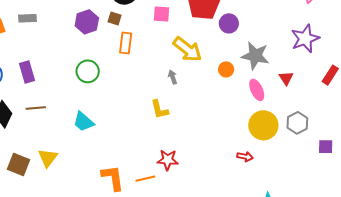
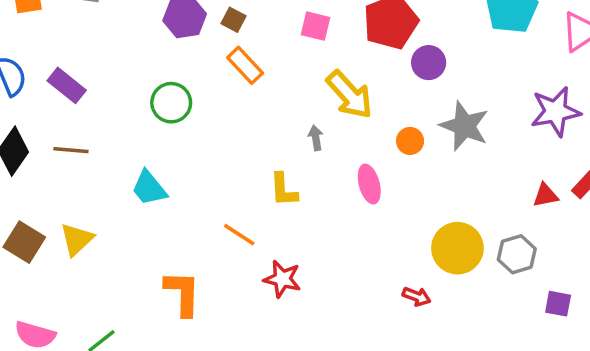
orange rectangle: (126, 43) -> (245, 65), turned -60
purple rectangle: (27, 72) -> (67, 85), turned -45
red triangle: (286, 78) -> (546, 195), moved, turned 42
pink ellipse: (257, 90) -> (369, 184), moved
orange line: (145, 179) -> (239, 235), moved, turned 36

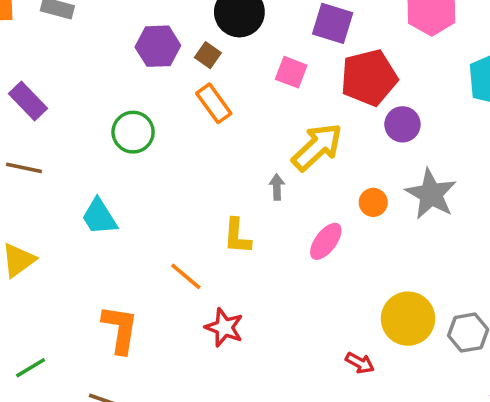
yellow arrow: (350, 95) -> (317, 147), turned -98
pink ellipse: (369, 184) -> (326, 241), turned 45

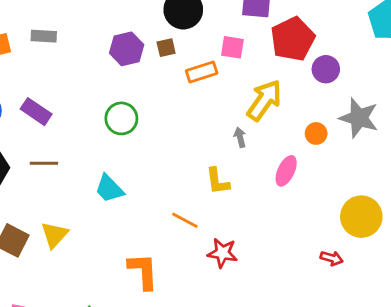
brown square: (208, 55) -> (166, 48), turned -36
orange rectangle: (214, 103) -> (202, 72), moved, turned -60

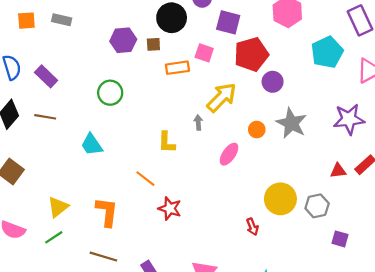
yellow L-shape: (218, 181) -> (167, 142), moved
yellow triangle: (54, 235) -> (58, 207), moved
red arrow: (332, 258) -> (252, 227), turned 42

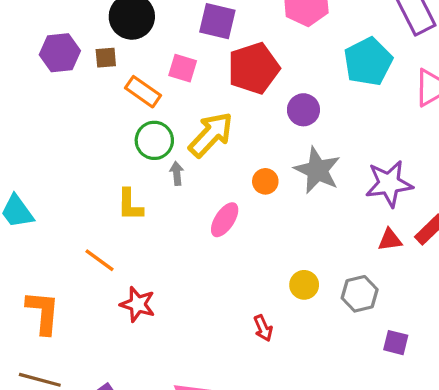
orange rectangle: (177, 68) -> (143, 92), turned 45
purple circle: (273, 82) -> (303, 110), moved
green circle: (110, 93) -> (154, 140), moved
purple star: (349, 119) -> (389, 184), moved
yellow circle: (280, 199) -> (304, 285), size x0.6

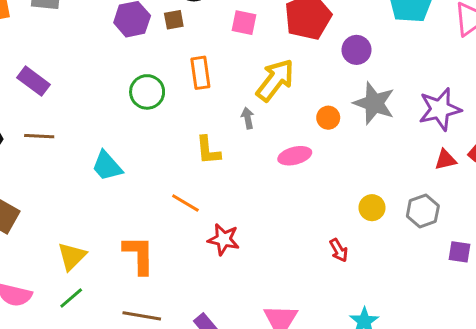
orange rectangle: (143, 92) -> (200, 73), moved, turned 52
green circle: (154, 140) -> (147, 92), moved
pink ellipse: (225, 220) -> (295, 156), turned 48

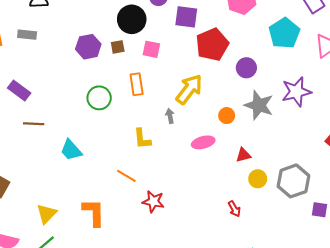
pink square: (244, 23) -> (151, 49), moved
purple star: (440, 109) -> (296, 92), moved
brown line: (39, 136) -> (34, 124), moved
red triangle: (446, 160) -> (243, 155), moved
gray hexagon: (423, 211) -> (293, 181), size x1.4

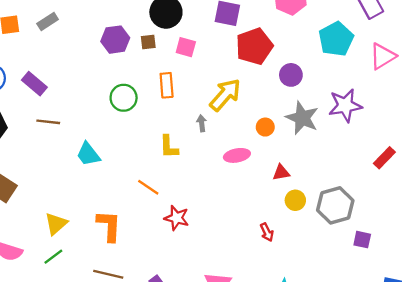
gray rectangle: (27, 35) -> (48, 22), turned -42

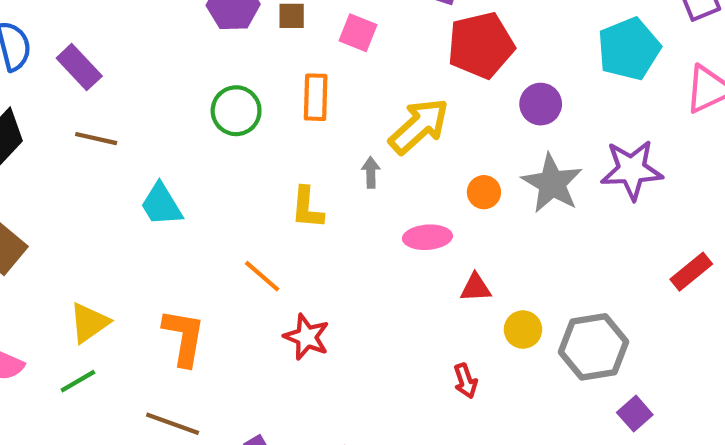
red triangle: (281, 173) -> (476, 288), moved
purple square: (362, 240) -> (635, 414), turned 30

